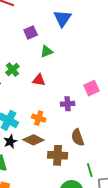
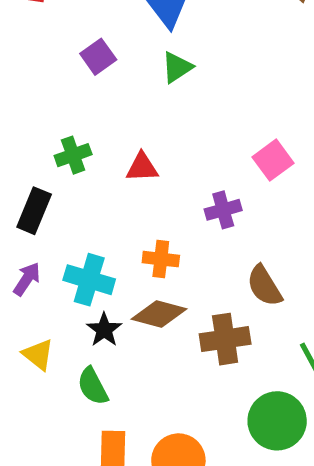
green triangle: (47, 51) -> (177, 67), moved
green cross: (12, 70) -> (73, 155), turned 32

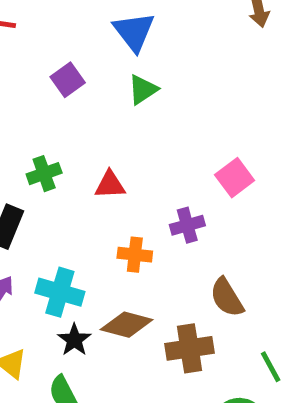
orange cross: (161, 259) -> (135, 255), moved

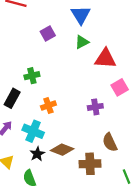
red triangle: (110, 185) -> (105, 59), moved, size x1.5
orange cross: (135, 255) -> (48, 106), moved, turned -32

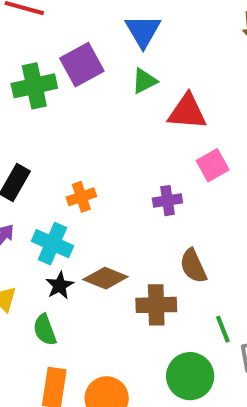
purple square: (48, 34) -> (82, 65), size x1.5
green cross: (32, 76) -> (34, 86), moved, size x1.5

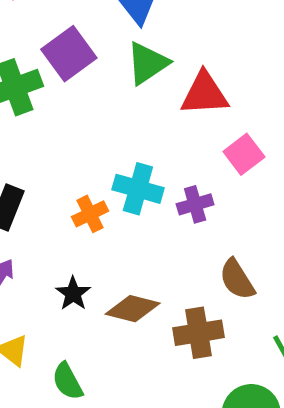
green triangle: (144, 81) -> (147, 63), size x1.4
cyan cross: (52, 244) -> (138, 189), moved
black star: (60, 285) -> (73, 294), moved

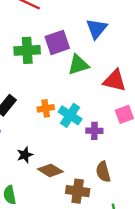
green triangle: (147, 63) -> (78, 65), moved
orange cross: (90, 214) -> (46, 108), moved

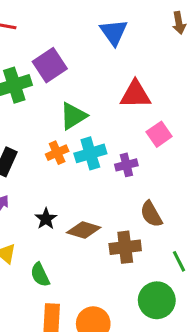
blue triangle: (97, 29) -> (114, 32), moved
green triangle: (78, 65) -> (73, 116), moved
cyan cross: (70, 115) -> (90, 153), turned -35

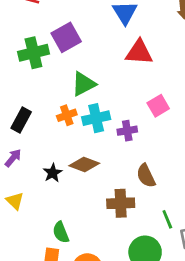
red triangle: (135, 94) -> (139, 52), moved
brown diamond: (84, 230) -> (84, 165), moved
green semicircle: (40, 275) -> (61, 232), moved

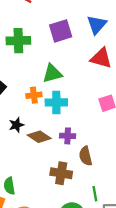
purple square: (66, 37) -> (61, 31), moved
purple cross: (127, 131) -> (68, 136), moved
black star: (53, 173) -> (16, 125), moved

